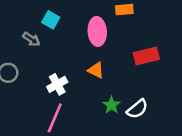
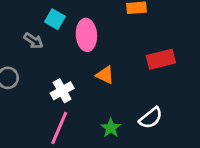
pink ellipse: (97, 31) -> (86, 35), moved
green star: (111, 105) -> (111, 128), moved

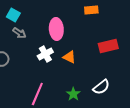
cyan square: (55, 19) -> (13, 15), moved
white cross: (62, 91) -> (45, 54), moved

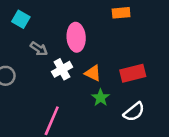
gray arrow: (19, 33) -> (39, 49), moved
red rectangle: (108, 46) -> (133, 73), moved
green star: (73, 94) -> (101, 98), moved

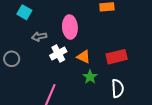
gray arrow: (39, 49) -> (39, 37), turned 136
white semicircle: (134, 112) -> (118, 88), turned -54

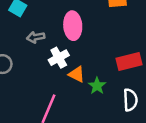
orange triangle: (84, 57) -> (77, 74), moved

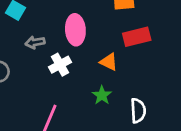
red rectangle: (129, 61) -> (137, 37), moved
orange triangle: (77, 74) -> (109, 62), moved

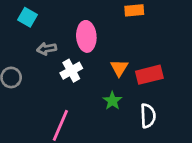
red rectangle: (137, 37) -> (149, 75), moved
orange triangle: (109, 62) -> (119, 68), turned 36

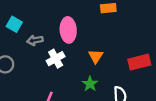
cyan square: (27, 17) -> (14, 24), moved
red rectangle: (149, 75) -> (139, 62), moved

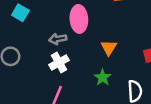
gray arrow: (35, 40) -> (58, 39), moved
white cross: (56, 59) -> (59, 63), moved

